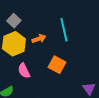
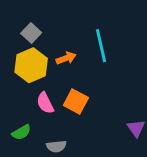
orange square: (57, 65) -> (76, 102), moved

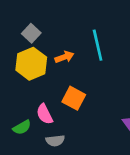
pink semicircle: (45, 103) -> (45, 114), moved

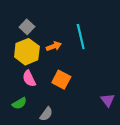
pink semicircle: (45, 114) -> (29, 79), moved
gray semicircle: (55, 141) -> (46, 114), turned -48

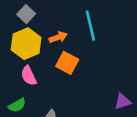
orange square: (61, 80) -> (67, 63), moved
purple triangle: (108, 100) -> (122, 101), turned 48

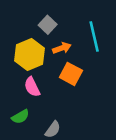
gray square: (26, 14) -> (48, 25), moved

